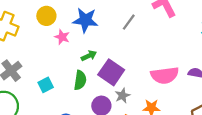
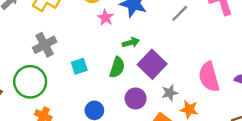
pink semicircle: (165, 75) -> (209, 77), turned 72
gray star: (122, 96) -> (170, 93), moved

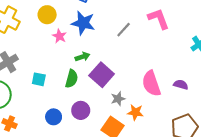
cyan square: (79, 66) -> (39, 79), turned 32
purple circle: (136, 98) -> (81, 110), moved

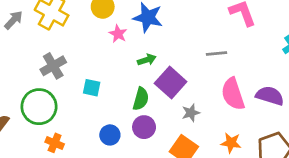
gray line: (124, 30) -> (216, 54), moved, turned 42
green semicircle: (72, 79) -> (141, 99), moved
purple semicircle: (181, 85) -> (270, 96), size x1.5
orange star: (135, 112) -> (231, 143), moved

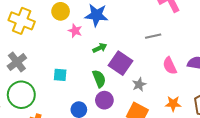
gray cross: (53, 66) -> (17, 62), moved
pink semicircle: (233, 94) -> (170, 66), size x0.7
green semicircle: (141, 99) -> (99, 79), turned -30

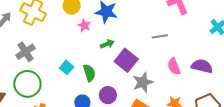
cyan square: (60, 75) -> (67, 67), turned 32
green semicircle: (99, 79) -> (89, 73), moved
gray star: (139, 84) -> (143, 82), size x1.5

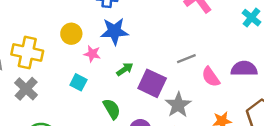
gray line: (160, 36) -> (186, 59), moved
gray cross: (26, 52) -> (26, 89), moved
cyan square: (67, 67) -> (78, 82), moved

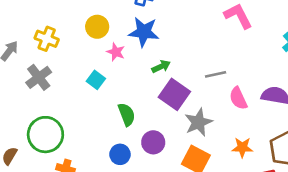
yellow cross: (27, 53) -> (47, 39), size x0.7
green arrow: (125, 69) -> (161, 67), moved

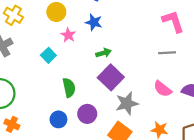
blue star: (144, 32) -> (94, 22), size x0.7
gray line: (216, 74) -> (167, 53), moved
pink semicircle: (238, 98) -> (163, 89), turned -36

